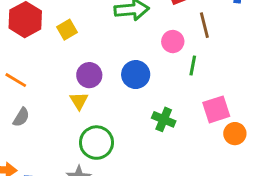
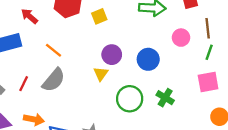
green line: (193, 66) -> (209, 52), moved
pink square: (216, 109) -> (208, 82), moved
gray semicircle: (21, 117) -> (54, 80), size x1.6
green circle: (96, 143) -> (130, 99), moved

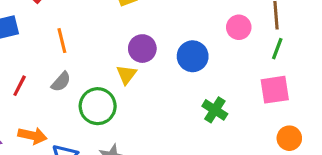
orange line: (53, 50) -> (62, 41), turned 36
gray semicircle: (54, 80) -> (61, 82), size x0.6
green circle: (130, 99) -> (98, 106), moved

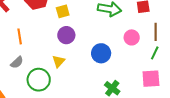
purple circle: (142, 49) -> (66, 35), moved

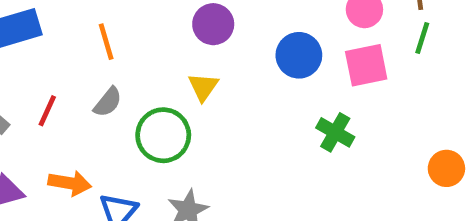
pink square: (151, 79) -> (366, 65), moved

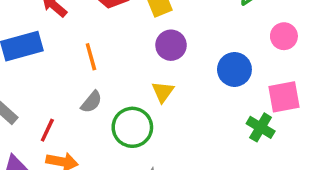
pink square: (366, 65) -> (284, 97), moved
red line: (47, 111) -> (47, 130), moved

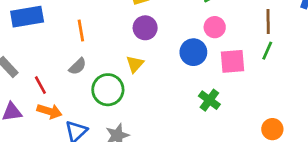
pink circle: (284, 36) -> (215, 27), moved
pink square: (284, 97) -> (232, 61), moved
red line: (47, 130) -> (40, 85), turned -60

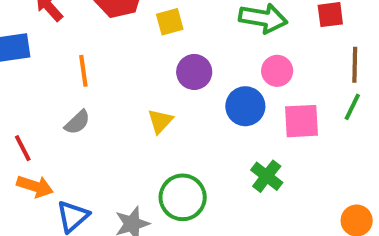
purple circle: (145, 28) -> (194, 72), moved
green circle: (108, 90) -> (183, 197), moved

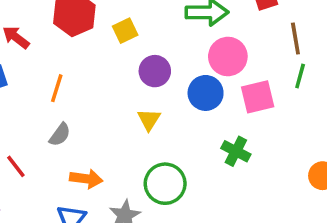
orange line: (83, 71) -> (57, 88), turned 36
pink circle: (277, 71) -> (228, 57), size x1.4
yellow triangle: (160, 121) -> (149, 120), moved
orange arrow: (35, 186) -> (86, 179), moved

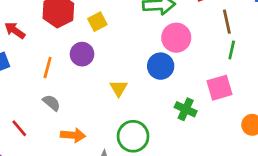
purple circle: (155, 71) -> (82, 54), moved
pink square: (258, 97) -> (219, 88), moved
gray semicircle: (60, 135) -> (51, 103), turned -84

